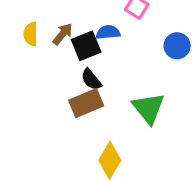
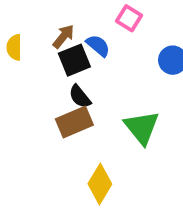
blue semicircle: (108, 32) -> (98, 46), turned 45
brown arrow: (63, 34) -> (63, 36), moved

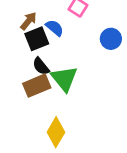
green triangle: (142, 127) -> (64, 79), moved

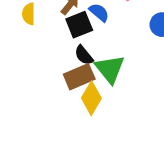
yellow diamond: (56, 132) -> (91, 98), moved

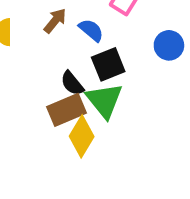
black square: (79, 25) -> (108, 64), moved

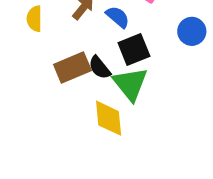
brown rectangle: (66, 110) -> (72, 68), moved
yellow diamond: (82, 136) -> (109, 118), turned -36

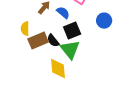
yellow semicircle: (34, 19) -> (25, 29), moved

